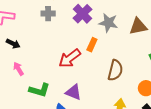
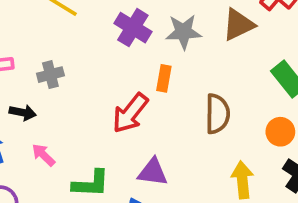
gray cross: (48, 14) -> (50, 75), moved

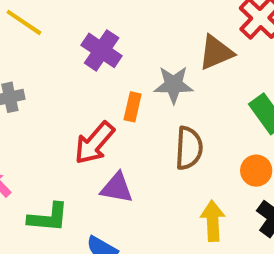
gray star: (183, 32) -> (174, 85), moved
purple triangle: (153, 172) -> (117, 188), moved

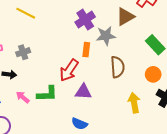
purple cross: (102, 50) -> (85, 20), moved, turned 30
green L-shape: (48, 218) -> (47, 94), moved

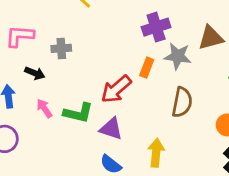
purple triangle: (83, 92) -> (111, 129), moved
yellow arrow: (134, 103) -> (156, 153), moved

